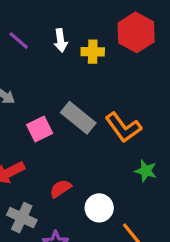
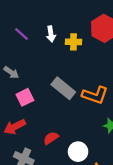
orange L-shape: (123, 127) -> (95, 95), turned -35
pink square: (40, 129) -> (25, 97), moved

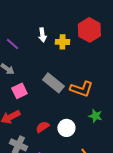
purple line: (21, 34) -> (12, 44), moved
white circle: (78, 152) -> (66, 128), moved

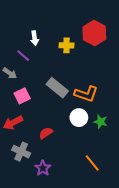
white arrow: (42, 35) -> (35, 38), moved
purple line: (12, 44) -> (23, 56), moved
white circle: (66, 128) -> (79, 118), moved

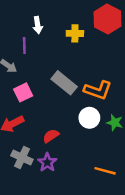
purple line: (23, 56) -> (24, 46), turned 48
orange line: (92, 163) -> (105, 171), turned -36
purple star: (43, 168) -> (47, 162), moved

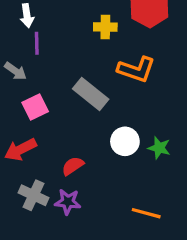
white arrow: (38, 25) -> (27, 16), moved
orange L-shape: (98, 90) -> (136, 69), moved
purple star: (47, 162) -> (68, 202), turned -30

